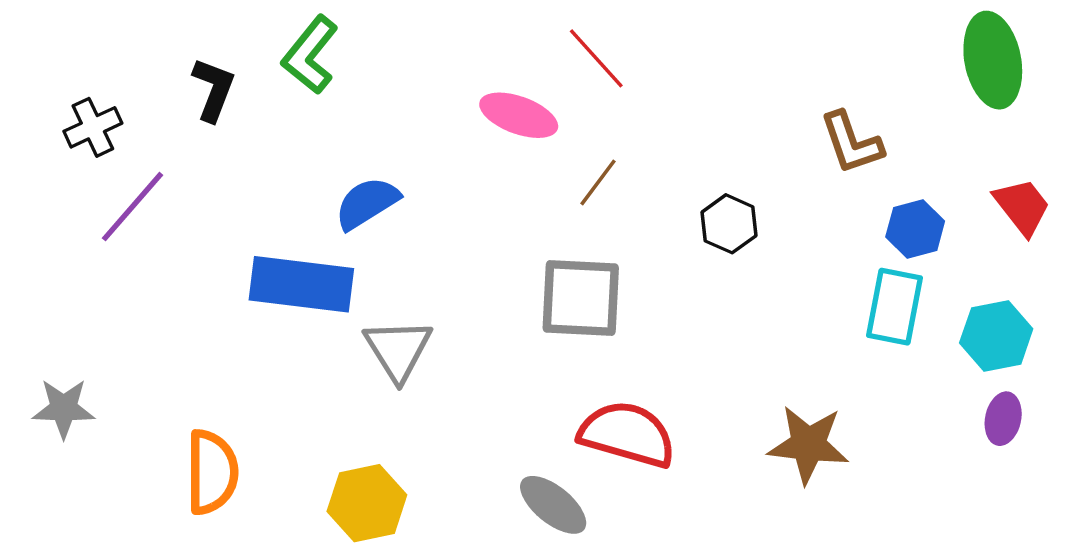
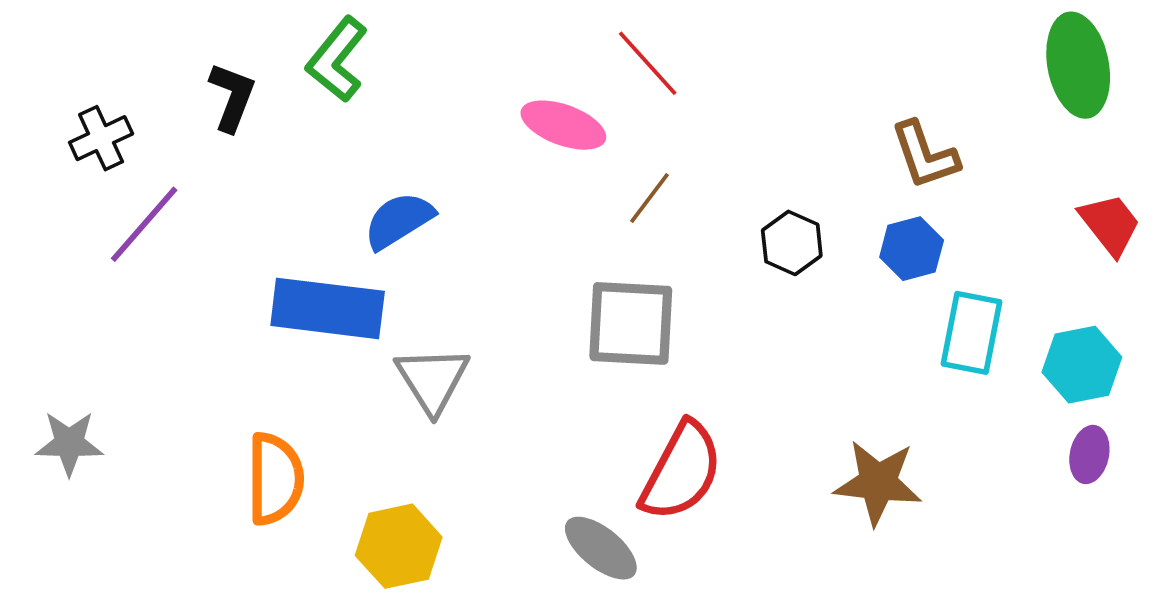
blue hexagon: (915, 229) -> (912, 249), moved
red semicircle: (627, 434) -> (681, 471), turned 102
orange semicircle: (212, 472) -> (275, 479), moved

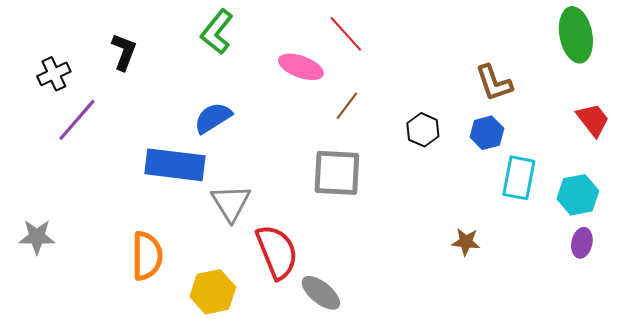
green L-shape: (337, 60) -> (217, 32), moved
red semicircle: (681, 471) -> (277, 252), moved, turned -50
brown star: (878, 483) -> (466, 242), moved, size x0.6

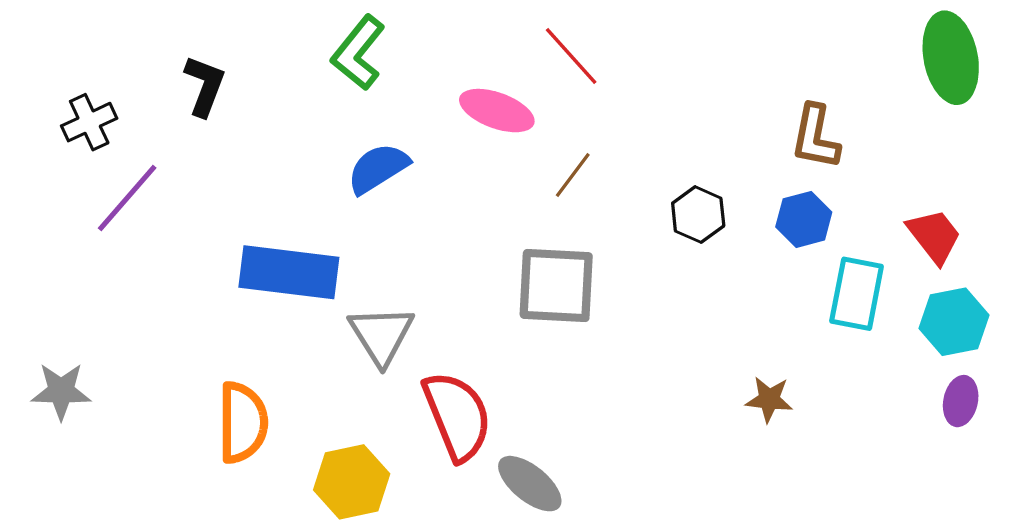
brown L-shape: (494, 83) -> (815, 137), turned 30
blue semicircle: (213, 118) -> (378, 168), moved
red trapezoid: (593, 120) -> (934, 236), moved

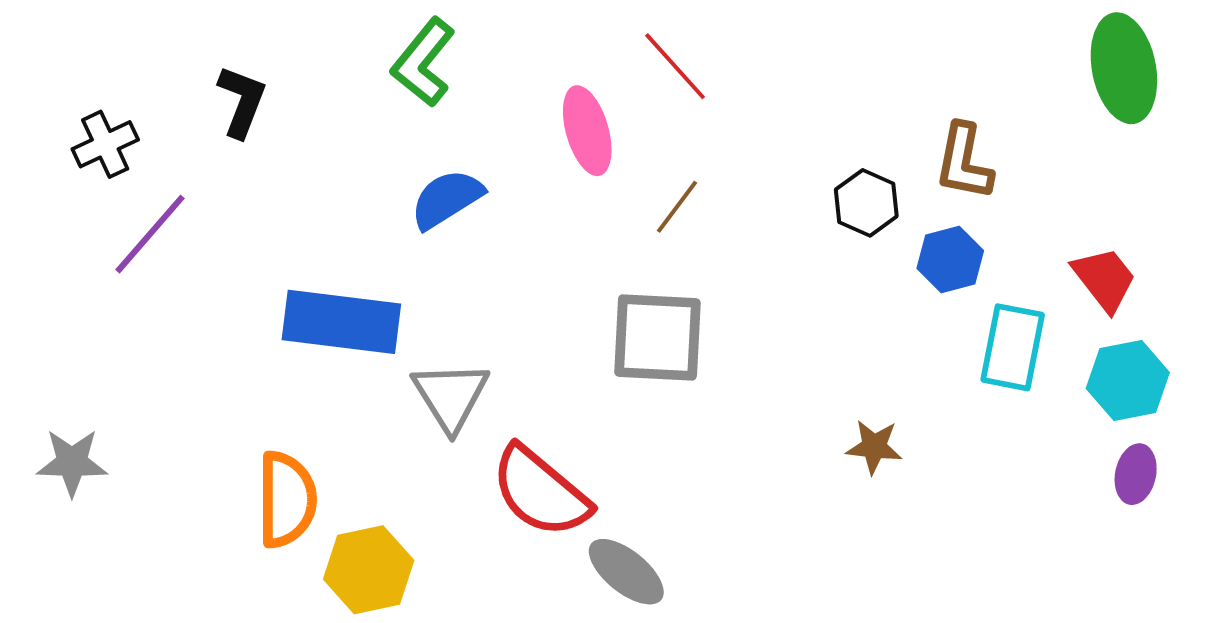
pink ellipse: (497, 111) -> (587, 131), turned 54
black hexagon: (698, 215) -> (866, 203), moved
brown star: (769, 399) -> (874, 447), moved
red semicircle: (457, 416) -> (540, 492), turned 152
yellow hexagon: (352, 482) -> (369, 570), moved

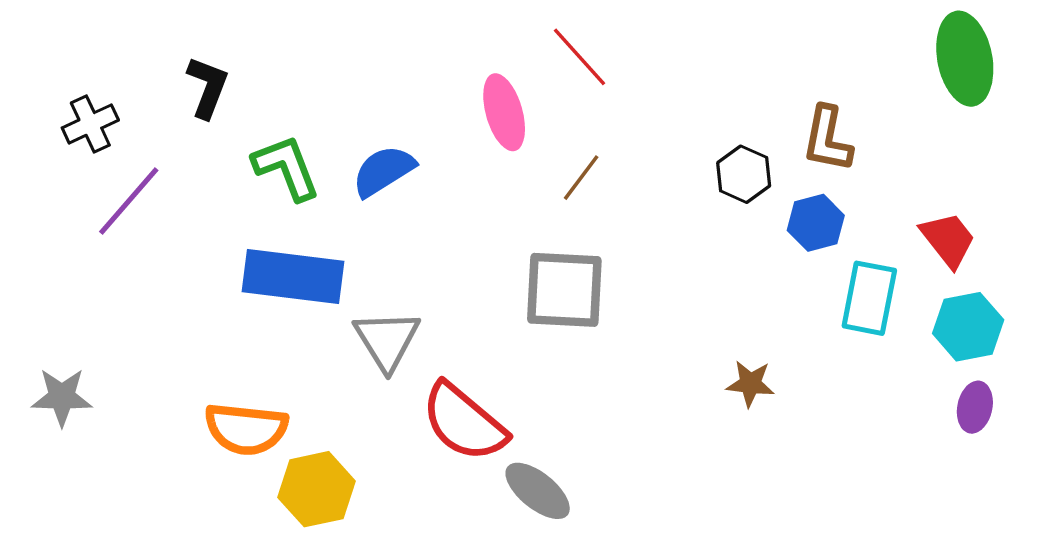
green L-shape: (423, 62) -> (286, 168), moved, turned 120
orange semicircle: (287, 499) -> (246, 429), turned 96

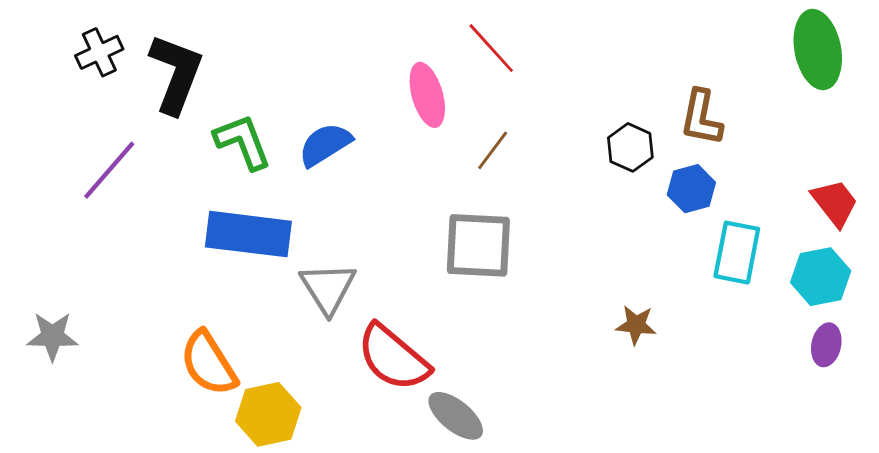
black L-shape: (208, 87) -> (176, 74), size x1.5
black cross: (90, 124) -> (99, 52), moved
red trapezoid: (948, 240) -> (835, 203), moved
orange semicircle: (246, 429) -> (209, 363), turned 52

